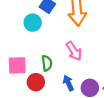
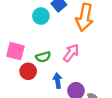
pink arrow: (74, 51) -> (71, 53), turned -126
green semicircle: (47, 63) -> (43, 57), turned 64

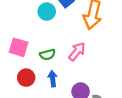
red circle: (28, 71) -> (26, 78), moved
blue arrow: (58, 81) -> (53, 79), moved

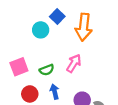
pink square: (19, 47) -> (19, 67), turned -30

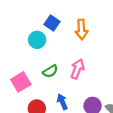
orange arrow: (84, 27) -> (81, 29), size x0.7
green semicircle: (47, 70) -> (50, 71), moved

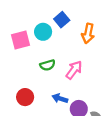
pink square: (21, 82) -> (20, 40), moved
blue arrow: (62, 102) -> (60, 98), moved, turned -64

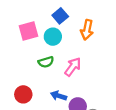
cyan circle: (43, 32) -> (53, 37), moved
pink square: (20, 40) -> (28, 31), moved

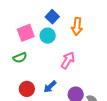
green semicircle: (46, 62) -> (20, 58), moved
blue arrow: (59, 96) -> (50, 87), moved, turned -56

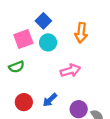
blue square: (52, 17) -> (43, 21), moved
pink arrow: (68, 60) -> (70, 71), turned 42

